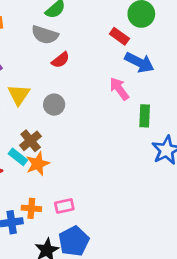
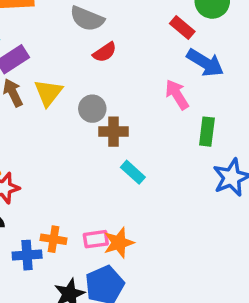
brown cross: (31, 141) -> (113, 132), moved, turned 35
cyan rectangle: (18, 157) -> (133, 172), moved
orange star: (38, 164) -> (119, 243), moved

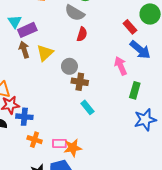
red semicircle: (105, 52) -> (82, 34), turned -48
blue cross: (27, 255) -> (24, 117), moved

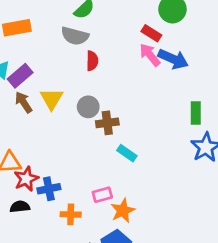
pink arrow: (121, 66) -> (150, 55), moved
green rectangle: (135, 90) -> (196, 113), moved
pink rectangle: (59, 144) -> (102, 195), moved

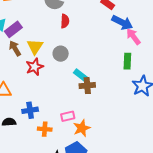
pink arrow: (150, 55) -> (133, 37), moved
green rectangle: (196, 113) -> (127, 61), moved
brown cross: (107, 123) -> (87, 86), moved
cyan rectangle: (127, 153) -> (80, 75), moved
red star: (26, 179) -> (35, 67), moved

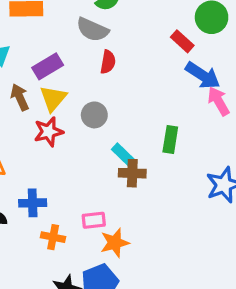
purple rectangle: (13, 29) -> (48, 66), moved
green rectangle: (127, 61) -> (170, 139), moved

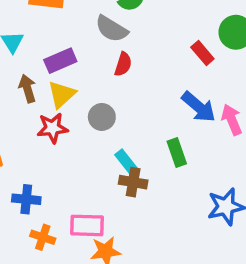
blue arrow: (203, 75) -> (199, 107), moved
green rectangle: (170, 139) -> (177, 153), turned -36
pink rectangle: (94, 220) -> (87, 225), size x1.4

